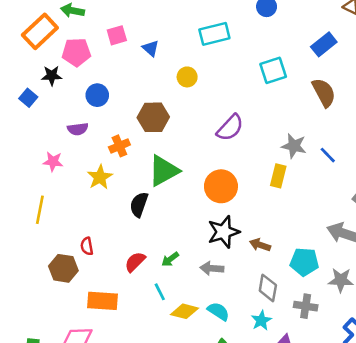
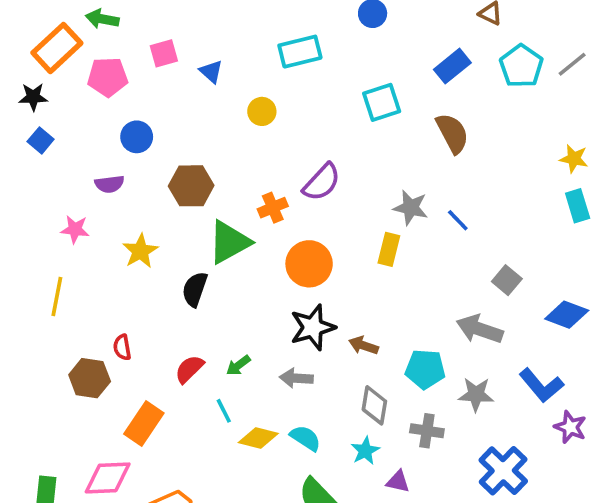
black star: (52, 76) -> (33, 97), moved
brown hexagon: (153, 117) -> (191, 186), moved
orange cross: (119, 146) -> (273, 208), moved
orange rectangle: (102, 301) -> (144, 423), turned -60

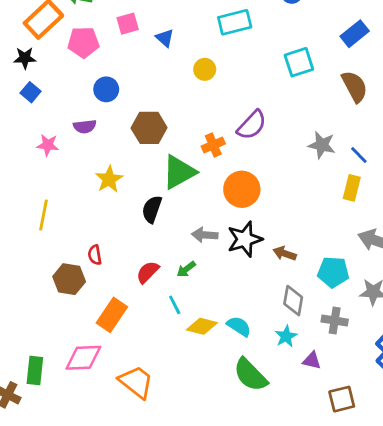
pink star: (75, 229) -> (48, 145), moved
yellow rectangle: (389, 249) -> (352, 188), moved
gray arrow: (296, 378) -> (205, 235), moved

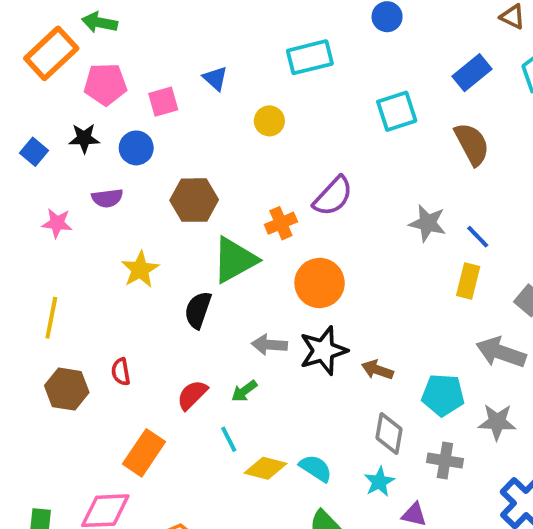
pink square: (128, 24) -> (163, 102), moved
black star: (25, 58) -> (84, 138), moved
brown hexagon: (69, 279) -> (67, 389), moved

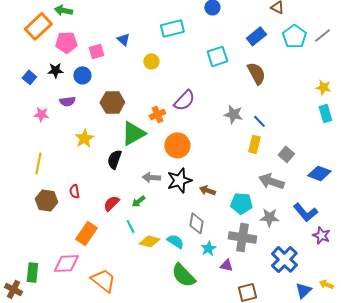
gray diamond: (389, 433) -> (196, 223), moved
gray cross: (445, 461) -> (242, 237), size x1.5

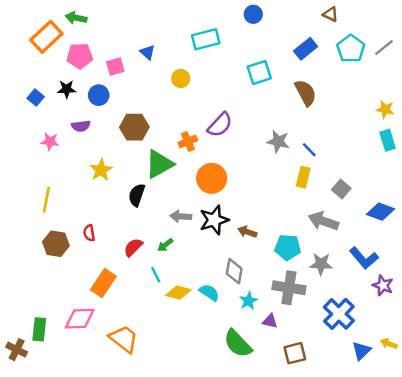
green semicircle: (183, 275) -> (238, 344), moved

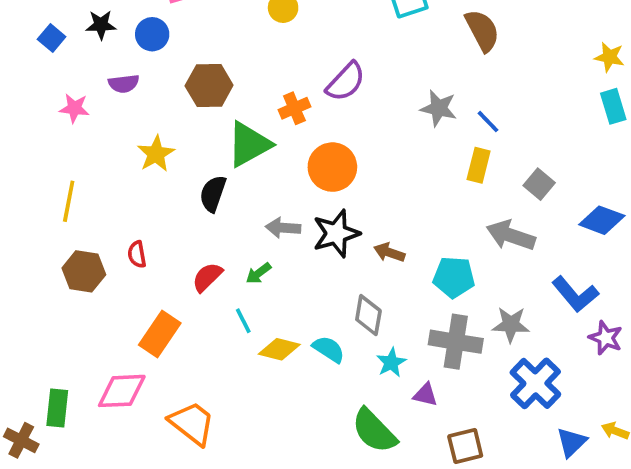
gray star: (321, 264) -> (511, 325), moved

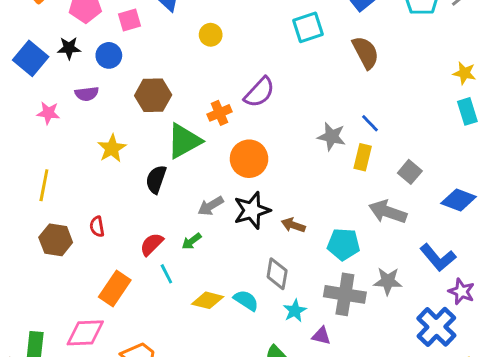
blue square: (52, 38) -> (31, 58), size x1.6
gray star: (439, 108) -> (332, 137), moved
gray arrow: (283, 228) -> (211, 206), turned -35
cyan line: (243, 321) -> (166, 274), moved
blue cross: (535, 383) -> (436, 327), moved

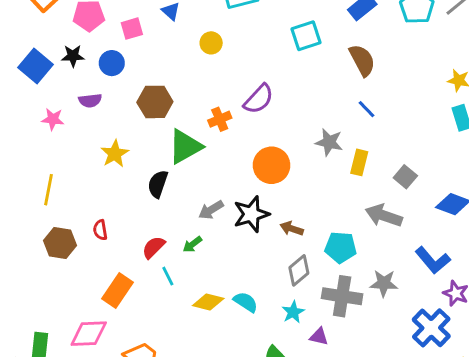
blue line: (370, 123) -> (367, 109), moved
orange circle: (249, 159) -> (272, 165), moved
gray diamond: (277, 274) -> (299, 270), moved, turned 40

